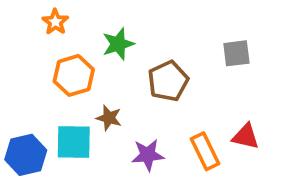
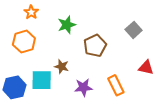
gray square: (236, 53) -> (134, 30), turned -35
orange hexagon: (74, 75) -> (24, 41), moved
red triangle: (246, 136) -> (146, 68), moved

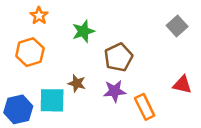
gray square: (134, 30) -> (177, 26), moved
purple star: (83, 87) -> (115, 91), moved

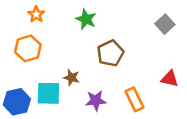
green star: (83, 31) -> (86, 19), moved, turned -30
purple star: (115, 91) -> (96, 101), moved

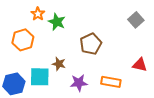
orange star: (36, 14) -> (38, 14), moved
green star: (86, 19) -> (57, 22), moved
orange rectangle: (135, 99) -> (111, 82), turned -54

